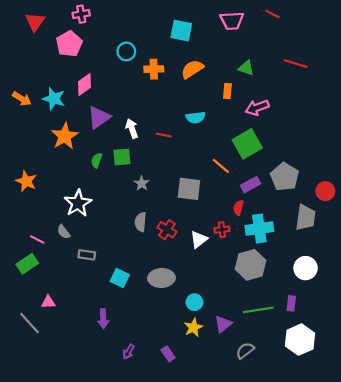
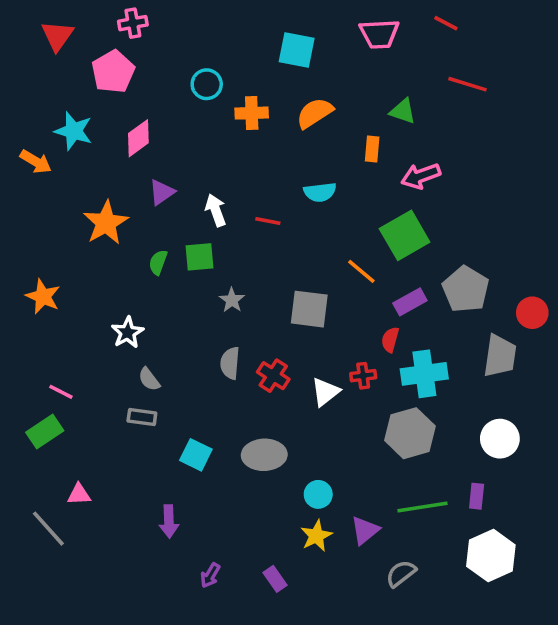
red line: (296, 64) -> (468, 84), moved
cyan star: (54, 99) -> (74, 131), moved
purple triangle: (99, 117) -> (162, 192), size x0.7
white star: (78, 203) -> (128, 332), size x0.7
gray semicircle: (64, 232) -> (149, 379), moved

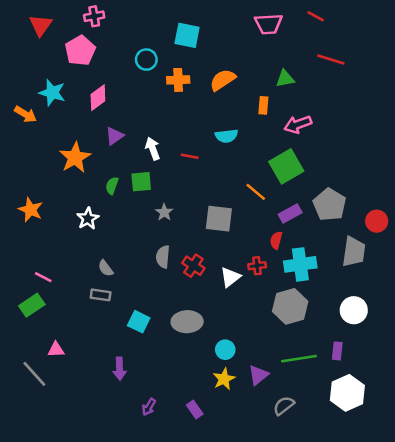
cyan square: (297, 50) -> (187, 35), moved
green triangle: (403, 111) -> (285, 79), turned -30
white star: (128, 332) -> (88, 219), moved

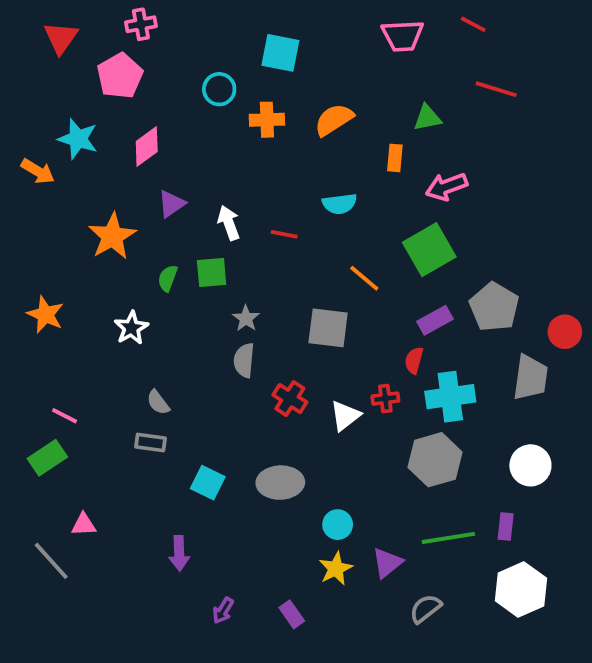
orange line: (256, 192) -> (364, 278), moved
gray semicircle: (163, 257) -> (244, 360), moved

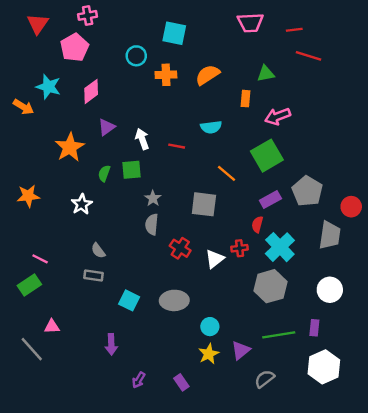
red line: (473, 24) -> (294, 30), moved, turned -35
orange star: (45, 315) -> (28, 196), turned -30
cyan cross: (450, 397) -> (280, 247), turned -36

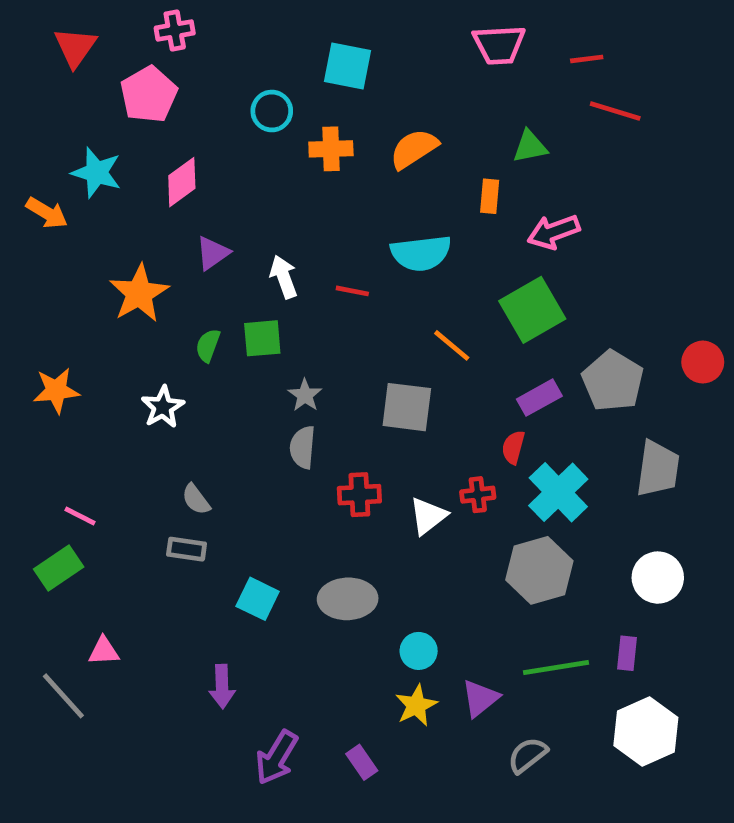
cyan semicircle: (211, 127) -> (421, 253), size x1.4
red circle: (351, 207) -> (703, 362), moved
red cross: (180, 248) -> (359, 495), turned -36
purple arrow: (139, 380) -> (277, 758), size x1.6

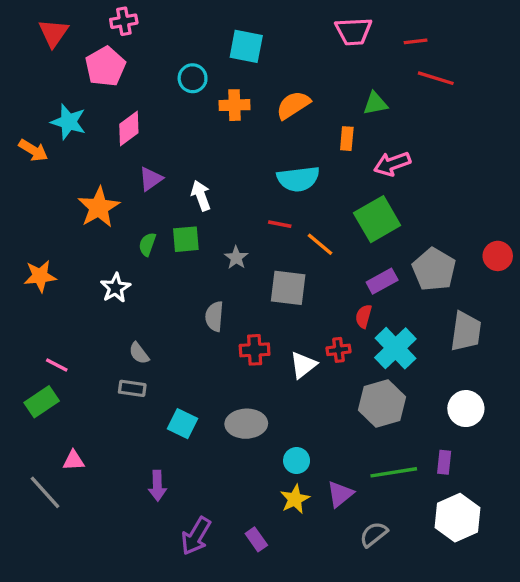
red line: (352, 291) -> (280, 224), moved
gray star: (305, 395) -> (236, 258), moved

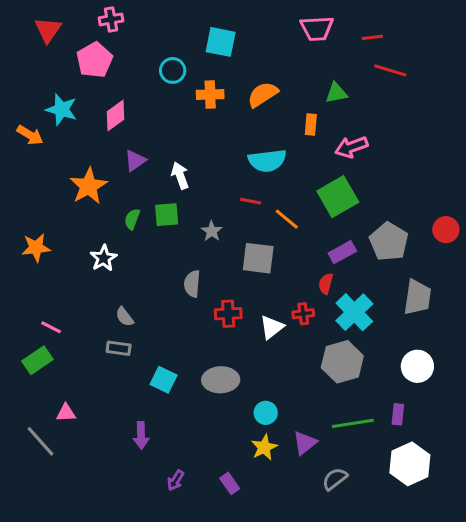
purple arrow: (196, 536) -> (176, 480), size x0.6

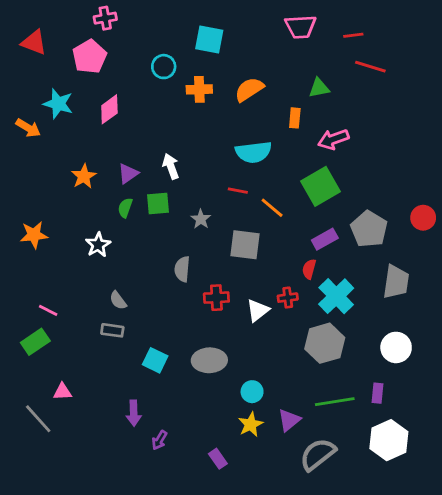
red triangle: (48, 30) -> (34, 42), moved, turned -44
purple triangle: (135, 161) -> (128, 174), moved
orange star: (89, 186) -> (84, 176), size x0.7
gray semicircle: (335, 479) -> (318, 454), size x1.5
purple arrow: (176, 480) -> (159, 440), moved

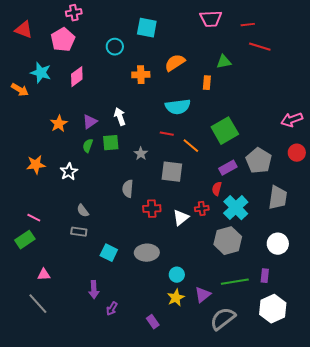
orange cross: (199, 89) -> (141, 75), moved
pink arrow: (333, 139) -> (292, 120), moved
orange star: (34, 235) -> (36, 165), moved
gray line: (38, 419) -> (38, 304), moved

